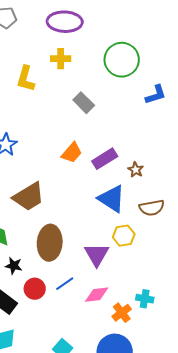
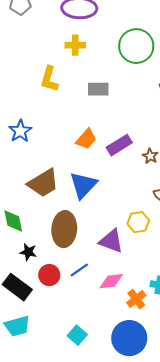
yellow L-shape: (26, 79) -> (49, 79), moved
gray rectangle: (84, 103) -> (98, 89), turned -45
blue triangle: (112, 199) -> (83, 185), moved, turned 40
purple triangle: (97, 255) -> (111, 241), turned -40

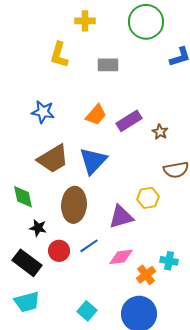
blue star: (20, 131) -> (43, 112), moved, turned -30
purple triangle: (111, 241) -> (121, 217), turned -36

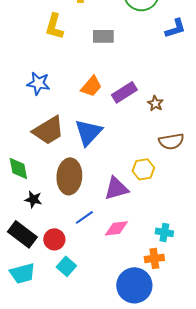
red circle: (59, 251) -> (54, 239), moved
orange cross: (146, 275) -> (154, 258), moved, turned 30
cyan square: (87, 311) -> (66, 266), moved

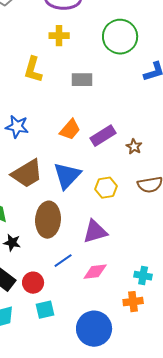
yellow hexagon: (143, 169) -> (106, 188), moved
cyan square: (66, 266) -> (45, 310), turned 36
blue circle: (134, 285) -> (94, 329), moved

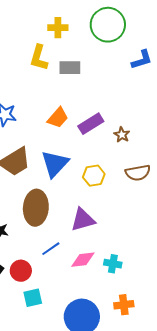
yellow cross: (59, 36) -> (58, 28), moved
yellow L-shape: (33, 70) -> (39, 58), moved
cyan cross: (143, 276) -> (113, 264), moved
orange cross: (133, 302) -> (124, 305), moved

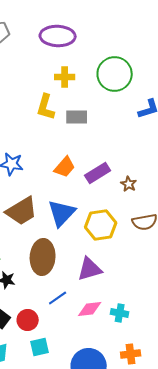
yellow hexagon: (94, 176) -> (101, 225), size x1.4

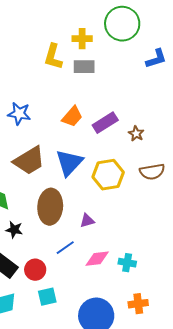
yellow cross: (65, 77) -> (82, 39), moved
purple triangle: (90, 269) -> (87, 221), moved, size x0.6

